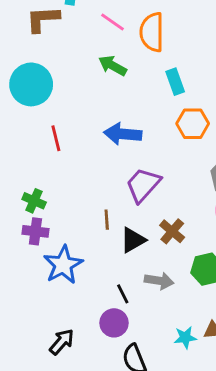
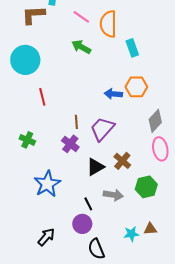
cyan rectangle: (175, 82) -> (132, 48), moved
blue arrow: (123, 134) -> (113, 94), moved, size x0.7
brown line: (107, 220) -> (76, 122), moved
purple cross: (35, 231) -> (70, 144), moved, turned 30

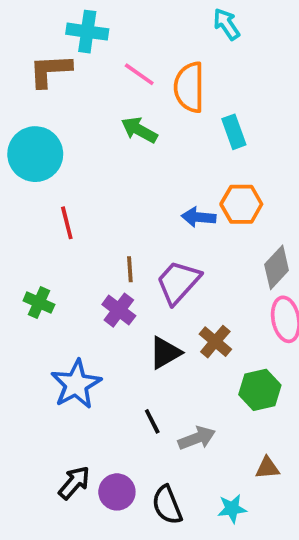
gray arrow: (113, 195) -> (197, 438), moved, turned -30
purple circle: (82, 224) -> (117, 492), moved
cyan star: (131, 234) -> (232, 509), moved

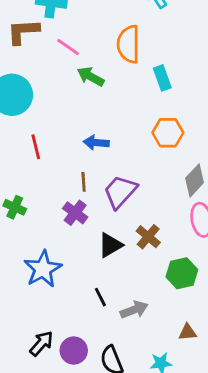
pink line: (139, 74) -> (68, 47), moved
blue arrow: (199, 217) -> (96, 143), moved

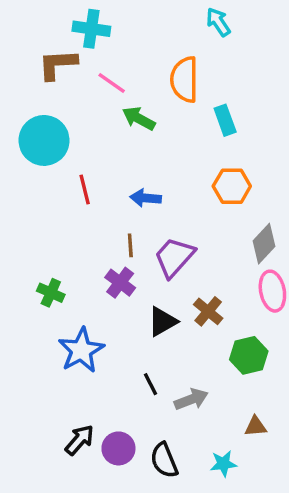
red line: (36, 147) -> (85, 190), moved
green cross: (15, 207) -> (51, 293), moved

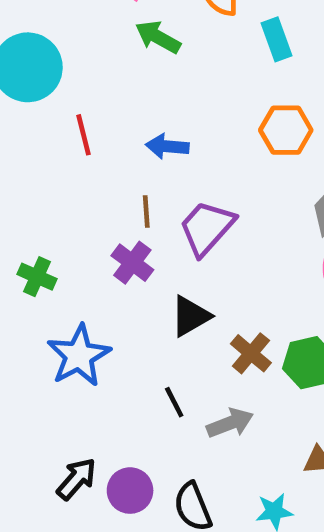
brown cross: (208, 311) -> (251, 353), moved

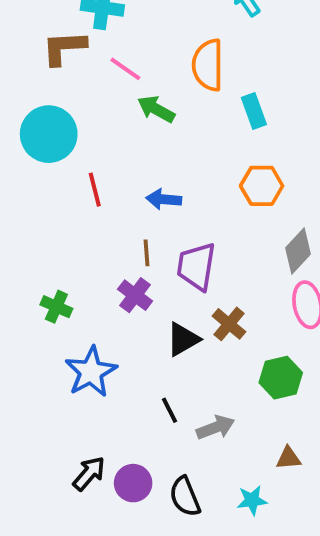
purple trapezoid: (207, 228) -> (196, 266), turned -33
brown cross: (251, 353) -> (229, 324), moved

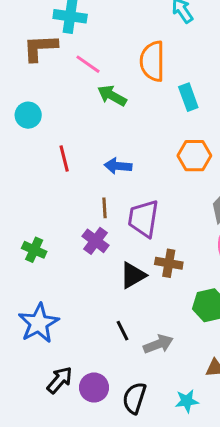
cyan circle: (49, 134) -> (28, 115), size x0.6
brown cross: (229, 324) -> (169, 263), turned -30
blue star: (91, 372) -> (39, 323), moved
black semicircle: (185, 497) -> (134, 398), turned 40

